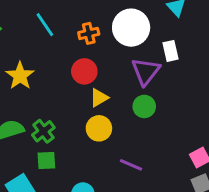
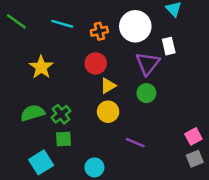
cyan line: (45, 25) -> (62, 24), turned -40

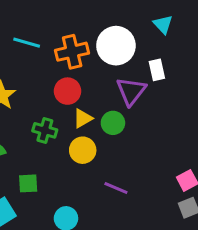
orange cross: (99, 31) -> (72, 52), size x1.5
green circle: (146, 93) -> (113, 123), moved
green cross: (61, 114) -> (45, 130), moved, turned -36

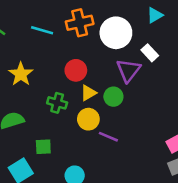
cyan triangle: (163, 24) -> (155, 15), turned 42
orange cross: (72, 52) -> (80, 23), moved
white rectangle: (157, 70) -> (150, 53), turned -30
purple line: (116, 188) -> (108, 137), moved

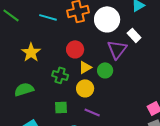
purple line: (108, 137) -> (92, 112), moved
green square: (43, 147) -> (61, 107), moved

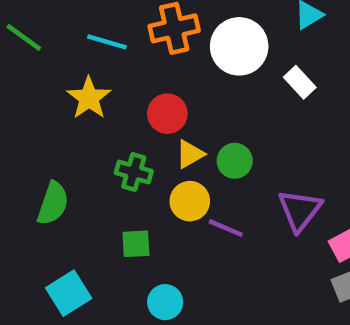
purple triangle: (117, 49) -> (300, 210), moved
yellow star: (31, 52) -> (89, 98), moved
green semicircle: (24, 89) -> (53, 203), turned 126
purple line: (92, 112) -> (226, 228), moved

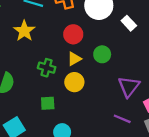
red circle: (167, 114) -> (73, 34), moved
green circle: (235, 161) -> (102, 54), moved
purple line: (226, 228) -> (122, 119), moved

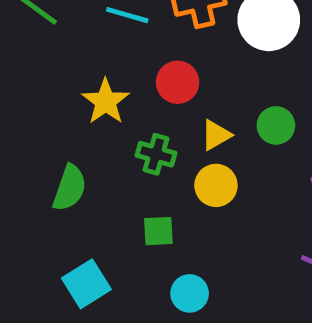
yellow star: (24, 31) -> (106, 101), moved
red circle: (73, 34) -> (178, 82), moved

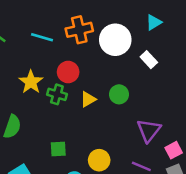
green cross: (156, 154) -> (57, 94), moved
yellow circle: (216, 185) -> (99, 160), moved

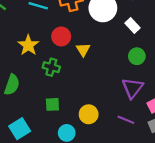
green cross: (57, 94) -> (51, 67), moved
green circle: (119, 94) -> (137, 56), moved
yellow triangle: (88, 99) -> (83, 50), moved, turned -32

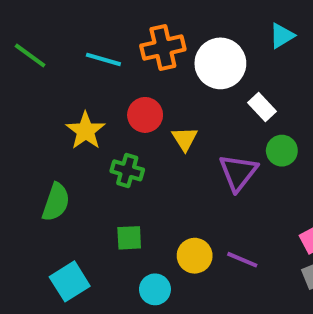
white rectangle: (132, 26) -> (262, 107), moved
purple triangle: (132, 88) -> (238, 172), moved
purple line: (126, 120) -> (242, 260), moved

